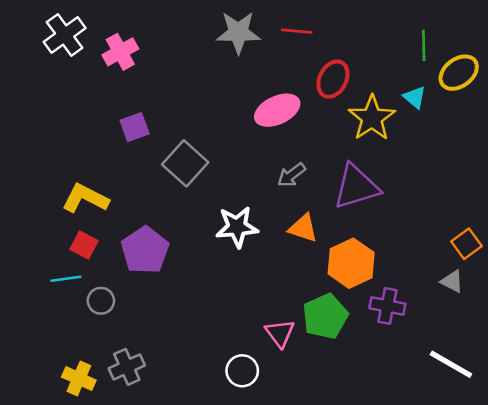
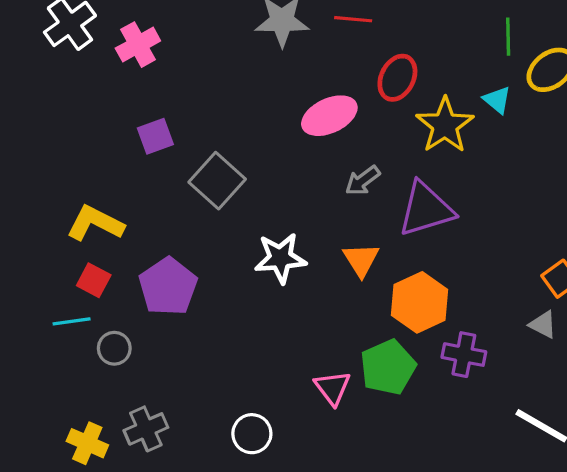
gray arrow: (291, 175) -> (363, 181), moved
orange triangle: (303, 228) -> (361, 260), turned 40
white circle: (242, 371) -> (252, 434), moved

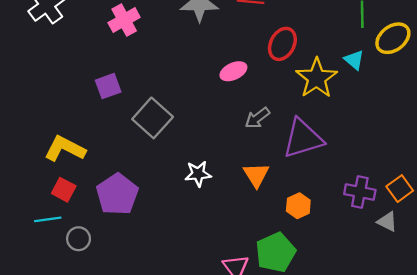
pink cross: (138, 45) -> (124, 20), moved
pink ellipse: (329, 116) -> (233, 71), size x0.7
white star: (280, 258) -> (198, 174), size x0.7
orange hexagon: (420, 302) -> (298, 206), size x0.6
purple cross: (464, 355) -> (360, 192), moved

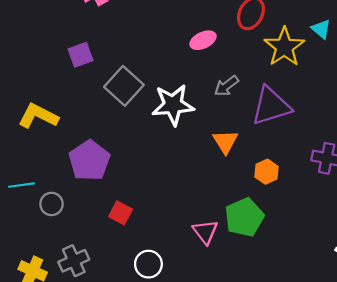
white star: (198, 174) -> (173, 105), moved, size x1.6
red square: (64, 190) -> (121, 213), moved

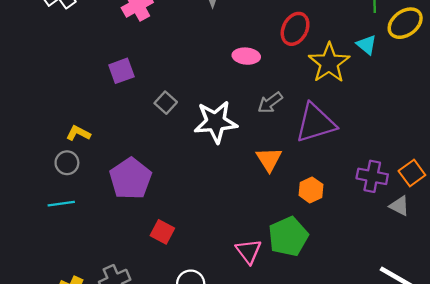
pink ellipse: (203, 40) -> (246, 56), turned 30
gray square: (124, 86) -> (166, 103), size x0.6
yellow L-shape: (38, 116) -> (78, 133), size x0.6
gray circle: (52, 204) -> (67, 163), moved

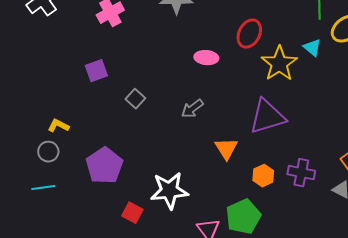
gray arrow: (270, 103) -> (192, 109), moved
white star: (216, 122) -> (169, 191), moved
purple cross: (372, 176) -> (301, 173), moved

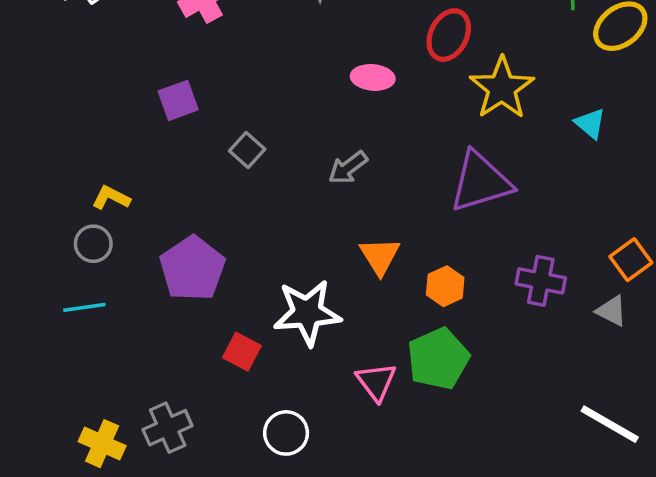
cyan triangle: (312, 48) -> (590, 123), moved
orange triangle: (226, 149) -> (380, 256), moved
orange hexagon: (263, 176) -> (445, 286), moved

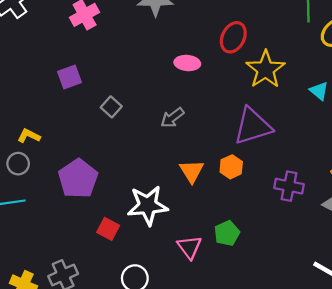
orange hexagon: (445, 286) -> (231, 167), moved
green pentagon: (438, 359) -> (227, 233), size x0.7

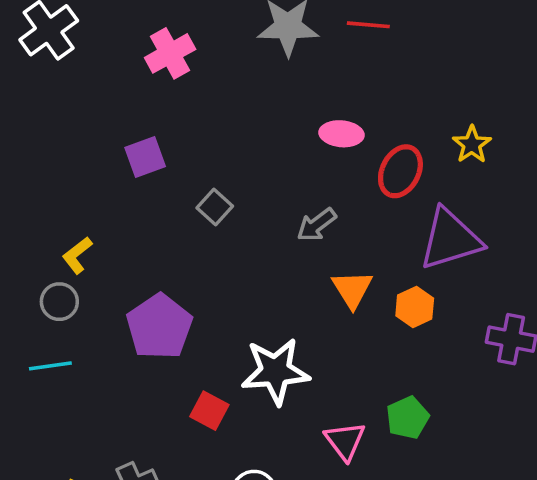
red ellipse: (233, 37) -> (400, 171), moved
yellow star: (265, 69) -> (472, 144), size x0.6
yellow L-shape: (29, 136) -> (77, 255), turned -65
orange triangle: (192, 171) -> (352, 289), moved

